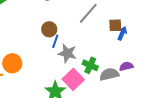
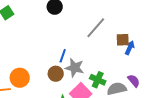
brown circle: (49, 29) -> (56, 74), moved
purple semicircle: (126, 66) -> (134, 81), turned 64

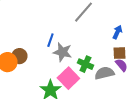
brown square: (123, 40) -> (119, 53), moved
brown circle: (56, 74) -> (19, 56), moved

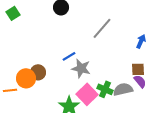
blue arrow: (117, 32) -> (141, 41), moved
blue line: (50, 40) -> (69, 56), turned 40
green cross: (85, 64) -> (105, 89), moved

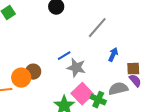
blue arrow: (141, 41) -> (113, 55), moved
green cross: (105, 89) -> (98, 100), moved

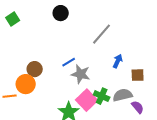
brown circle: (33, 72) -> (35, 69), moved
purple semicircle: (135, 81) -> (138, 107), moved
green cross: (98, 100) -> (102, 96), moved

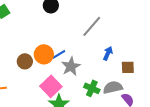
gray star: (81, 74) -> (71, 66), turned 30
orange circle: (26, 84) -> (44, 54), moved
pink square: (87, 100) -> (51, 86), moved

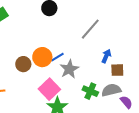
brown square: (128, 67) -> (117, 70), moved

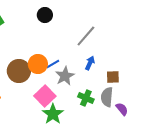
blue arrow: (106, 56) -> (90, 63), moved
brown circle: (23, 64) -> (19, 71), size x1.5
gray semicircle: (111, 90) -> (107, 97), turned -72

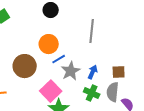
gray line: (86, 36) -> (92, 31), turned -35
blue arrow: (90, 63) -> (93, 72), moved
orange circle: (38, 64) -> (49, 44), moved

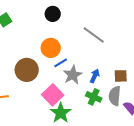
gray line: (92, 31) -> (94, 35), turned -60

